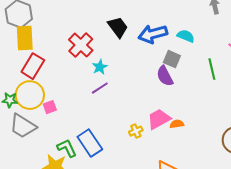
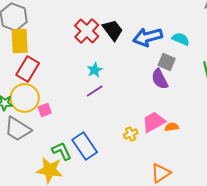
red cross: (81, 45) -> (87, 31), moved

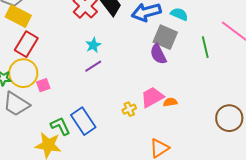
yellow rectangle: (20, 41) -> (18, 16), turned -60
gray square: (167, 62) -> (165, 37), size x1.4

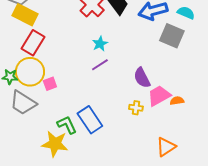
purple semicircle: (158, 54) -> (142, 78), moved
yellow cross: (129, 109) -> (136, 108), turned 32

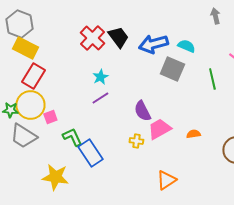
orange semicircle: (177, 101) -> (193, 134), moved
green L-shape: (67, 125) -> (72, 137), moved

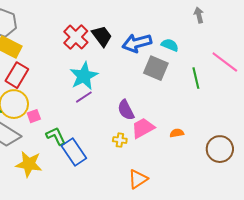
cyan star: (100, 77) -> (84, 76), size x1.8
yellow star: (55, 177) -> (29, 164), moved
orange triangle: (166, 180) -> (138, 179), moved

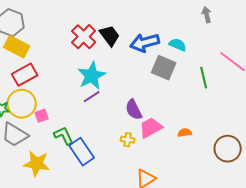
red rectangle: (17, 75) -> (25, 75), turned 30

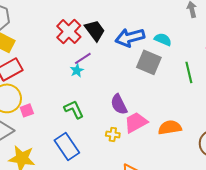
cyan star: (92, 76) -> (77, 70), size x0.5
purple line: (92, 97) -> (83, 58), moved
orange semicircle: (185, 133) -> (170, 127), size x1.6
green L-shape: (64, 136) -> (74, 109), moved

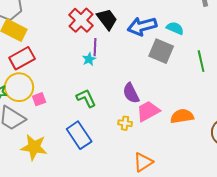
purple line: (83, 58) -> (95, 47), turned -54

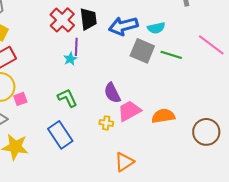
black trapezoid: (107, 19) -> (88, 19), turned 30
cyan semicircle: (175, 28) -> (156, 28), turned 144
green line: (201, 61) -> (171, 55), moved, turned -60

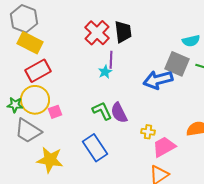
blue arrow: (123, 26) -> (158, 80), moved
purple semicircle: (112, 93) -> (119, 113), moved
pink trapezoid: (129, 111) -> (164, 147), moved
yellow cross: (106, 123) -> (148, 132), moved

